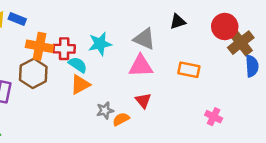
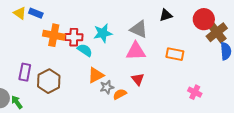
brown hexagon: (33, 73) -> (49, 81), moved
orange triangle: (80, 85) -> (96, 75), moved

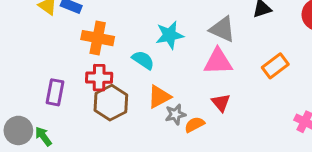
red cross: (74, 37) -> (99, 78), moved
orange rectangle: (175, 54) -> (275, 66), turned -48
brown hexagon: (49, 81) -> (111, 103), moved

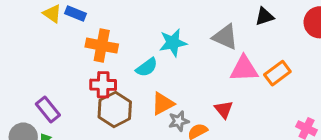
cyan semicircle: (143, 60) -> (147, 67), turned 110
pink triangle: (218, 61) -> (244, 69), moved
purple rectangle: (55, 92) -> (48, 109), moved, turned -50

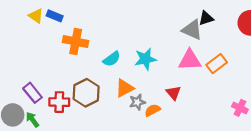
gray triangle: (225, 37) -> (192, 30), moved
cyan star: (173, 43) -> (145, 59), moved
red cross: (103, 85) -> (59, 102), moved

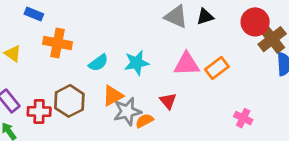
yellow triangle: (36, 16) -> (13, 54), moved
gray triangle: (192, 30) -> (176, 17), moved
gray star: (137, 102) -> (127, 111), size x1.5

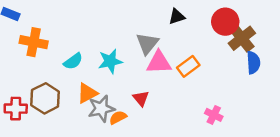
gray triangle: (176, 17) -> (147, 43), moved, turned 45

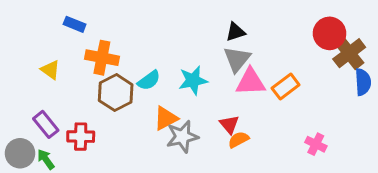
black triangle: (177, 17) -> (235, 32), moved
brown hexagon: (45, 98) -> (116, 93), moved
orange semicircle: (118, 117) -> (238, 140), moved

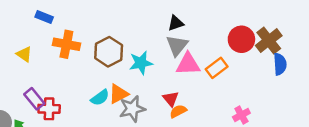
red circle: (330, 33) -> (241, 39), moved
cyan semicircle: (149, 80) -> (100, 98), moved
brown hexagon: (116, 93) -> (109, 52), moved
purple rectangle: (46, 124) -> (34, 99), moved
pink cross: (316, 144) -> (241, 115), turned 35

